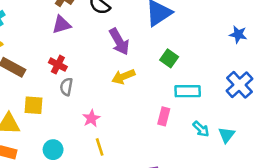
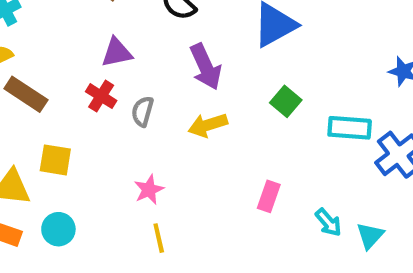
purple triangle: (61, 25) -> (117, 53), moved
gray semicircle: (66, 87) -> (142, 111), moved
cyan rectangle: (188, 91) -> (350, 128), moved
cyan circle: (53, 150) -> (58, 229), moved

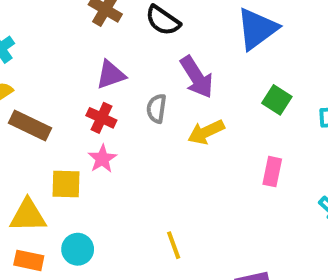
gray semicircle: (142, 111) -> (156, 109), moved
pink star: (149, 190) -> (102, 159), moved
pink rectangle: (269, 196) -> (272, 172), moved

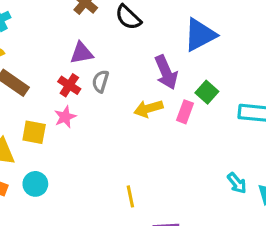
purple arrow: (197, 77) -> (166, 72), moved
gray semicircle: (156, 109) -> (100, 81), moved
pink rectangle: (272, 172) -> (185, 112), moved
yellow line: (174, 245) -> (130, 196), moved

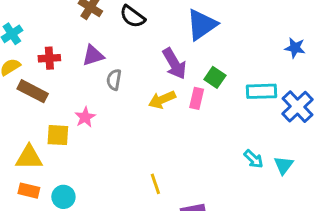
red cross: (69, 85) -> (49, 58), moved, turned -30
cyan circle: (35, 184) -> (63, 197), moved

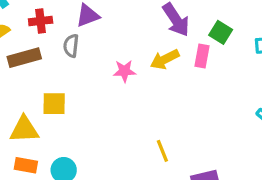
gray semicircle: (114, 80) -> (71, 46), moved
brown rectangle: (33, 91) -> (24, 58), turned -40
pink star: (85, 117) -> (124, 71), moved, turned 30

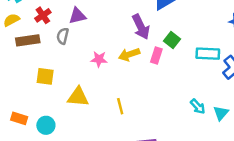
red cross: (41, 21) -> (43, 15), turned -35
yellow triangle: (24, 129) -> (78, 97), moved
yellow line: (162, 151) -> (120, 106), moved

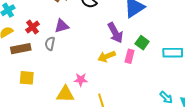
pink star: (99, 59) -> (81, 80), moved
yellow square: (45, 76) -> (27, 78), moved

